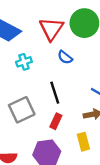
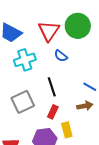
cyan cross: (24, 62) -> (25, 60), size x1.5
yellow rectangle: (83, 142) -> (67, 130), moved

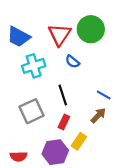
brown arrow: (85, 106) -> (98, 115), turned -35
yellow rectangle: (67, 130) -> (79, 141), turned 49

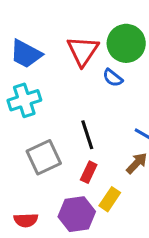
blue semicircle: (72, 62) -> (113, 78), moved
cyan cross: (34, 66) -> (24, 100), moved

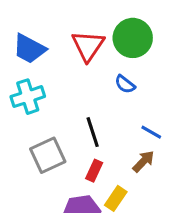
blue semicircle: (113, 78) -> (125, 84), moved

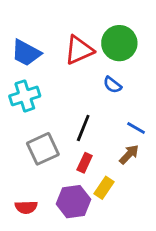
red triangle: (88, 46) -> (79, 50), turned 32
black line: (93, 132) -> (83, 128), turned 40

